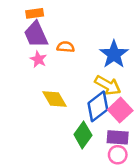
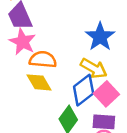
orange semicircle: (66, 47) -> (43, 60), moved, size x1.5
pink star: (38, 59) -> (22, 42), size x1.5

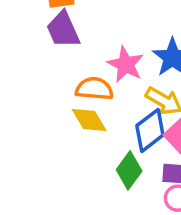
pink star: (22, 42) -> (126, 64), moved

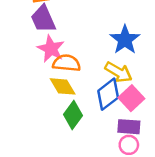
pink star: (126, 64) -> (51, 49), moved
green diamond: (129, 170) -> (73, 115), moved

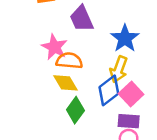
purple trapezoid: (43, 19) -> (82, 19), moved
yellow arrow: (118, 72) -> (119, 69), turned 80

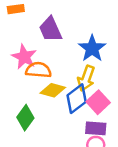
yellow diamond: (66, 83) -> (53, 90), moved, turned -45
green diamond: (75, 110) -> (25, 118), moved

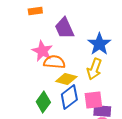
blue diamond: (77, 99) -> (69, 97), moved
pink square: (98, 102) -> (93, 100), moved, turned 36

